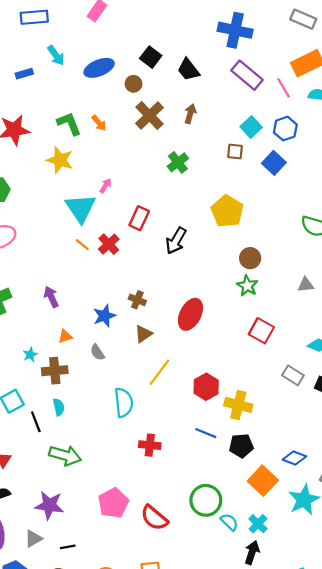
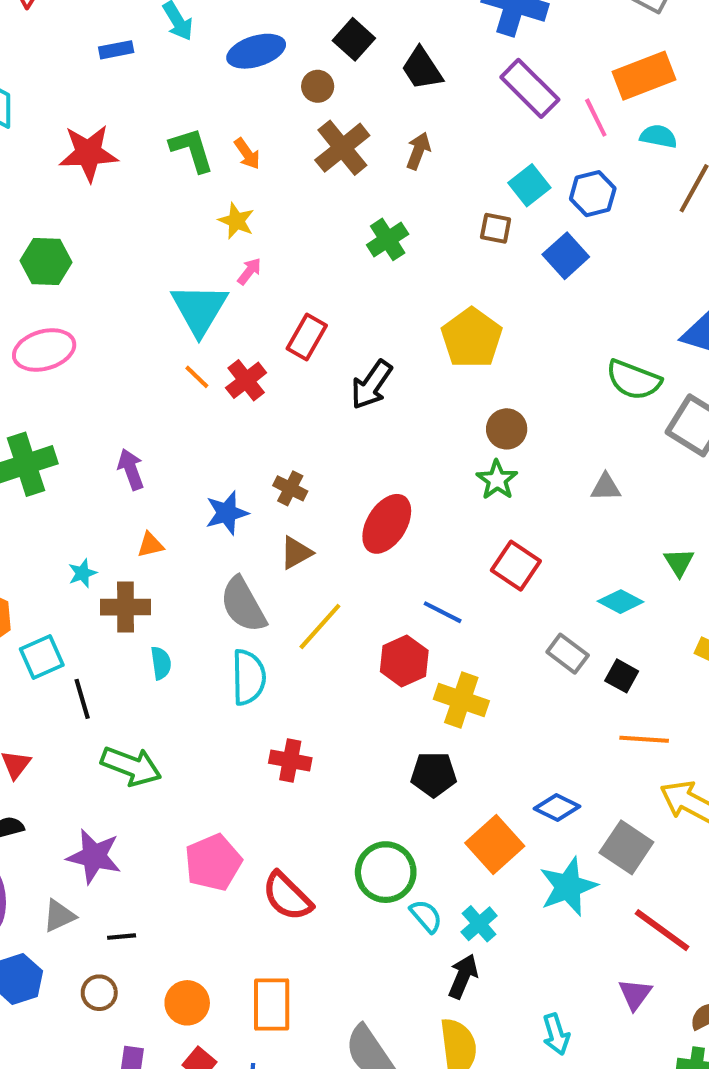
yellow star: (60, 160) -> (236, 221), moved, size x0.7
gray semicircle: (97, 352) -> (243, 605), moved, size x1.8
cyan semicircle: (59, 407) -> (161, 663), moved
blue line: (206, 433) -> (443, 612), moved
black pentagon: (241, 446) -> (434, 774), moved

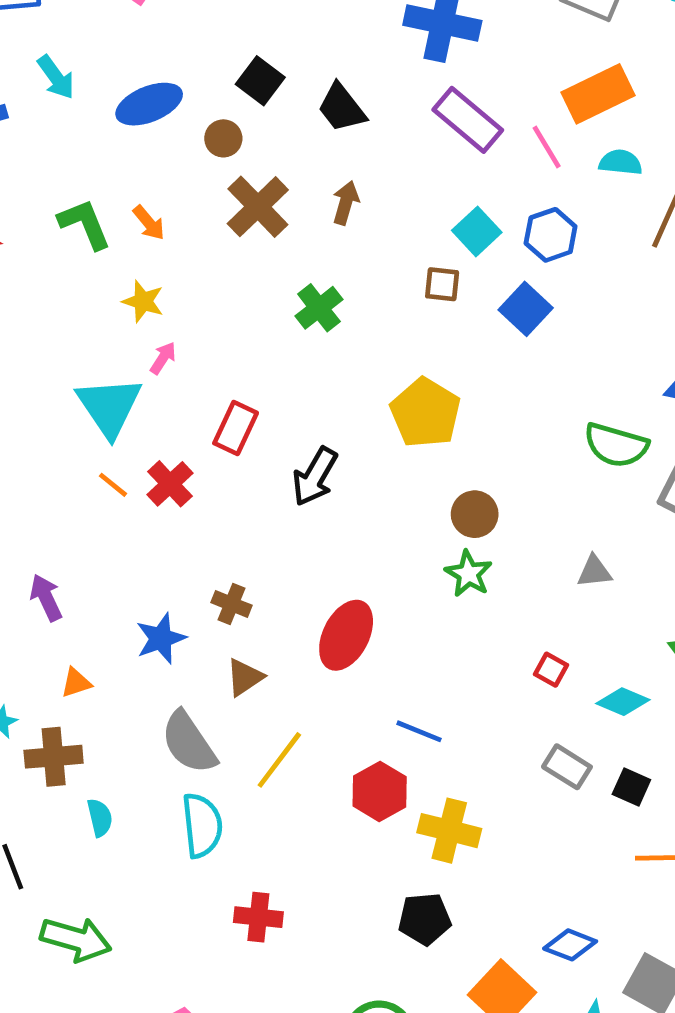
red square: (516, 566) -> (551, 670), moved, size x0.6

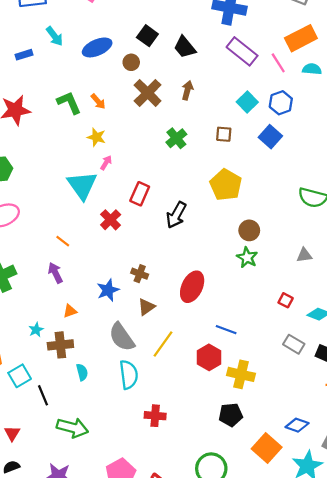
brown square: (442, 284) -> (224, 134), moved
orange line: (113, 485) -> (63, 241), moved

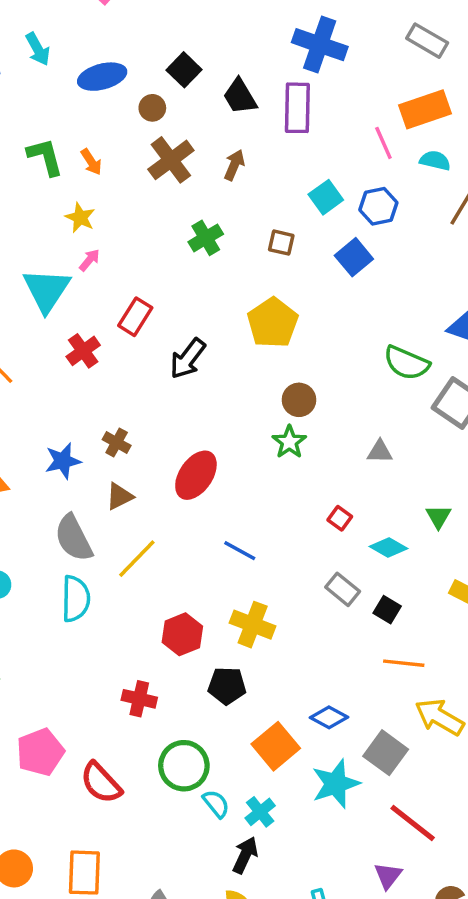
purple rectangle: (242, 51) -> (297, 108), moved, turned 44
red hexagon: (209, 357) -> (182, 634), moved
red cross: (155, 416) -> (139, 699), moved

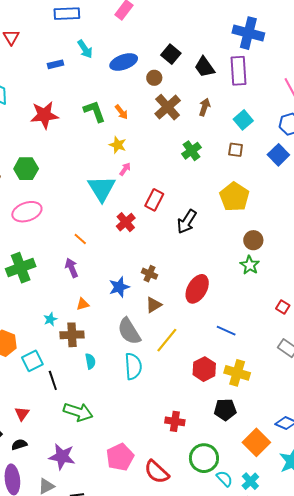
cyan square: (326, 197) -> (243, 120), moved
red hexagon: (182, 634) -> (204, 369), moved

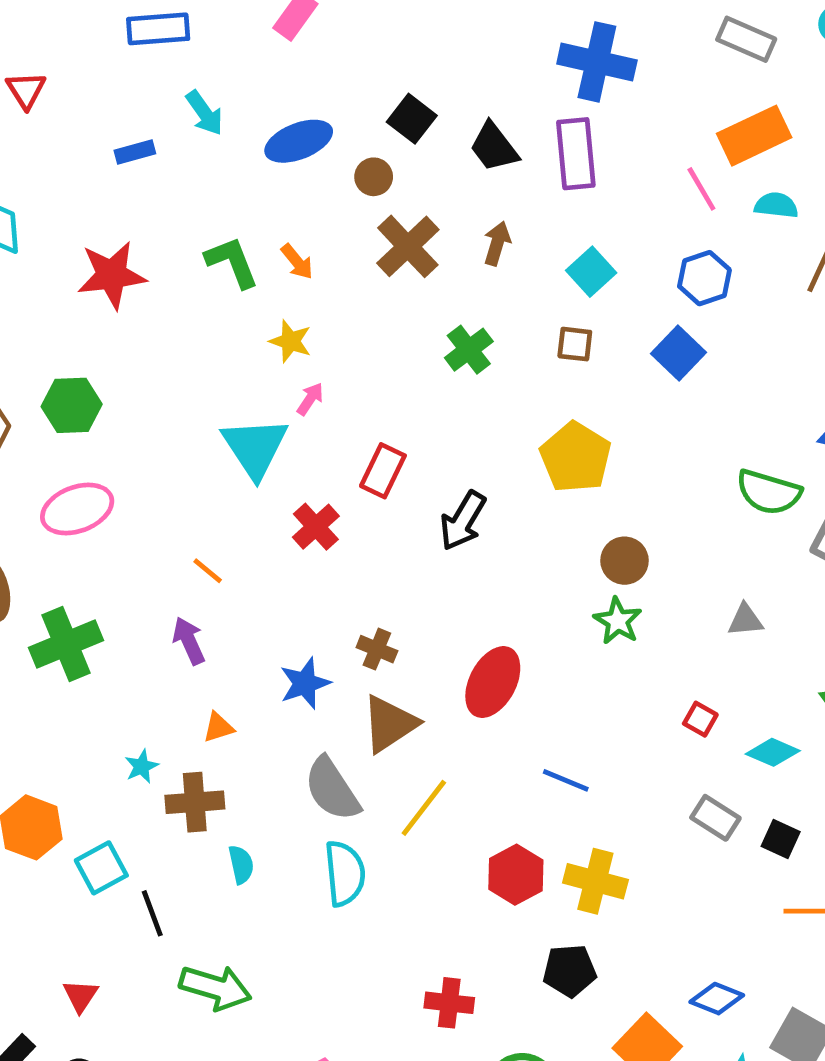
brown triangle: (154, 305) -> (389, 724), size x1.5

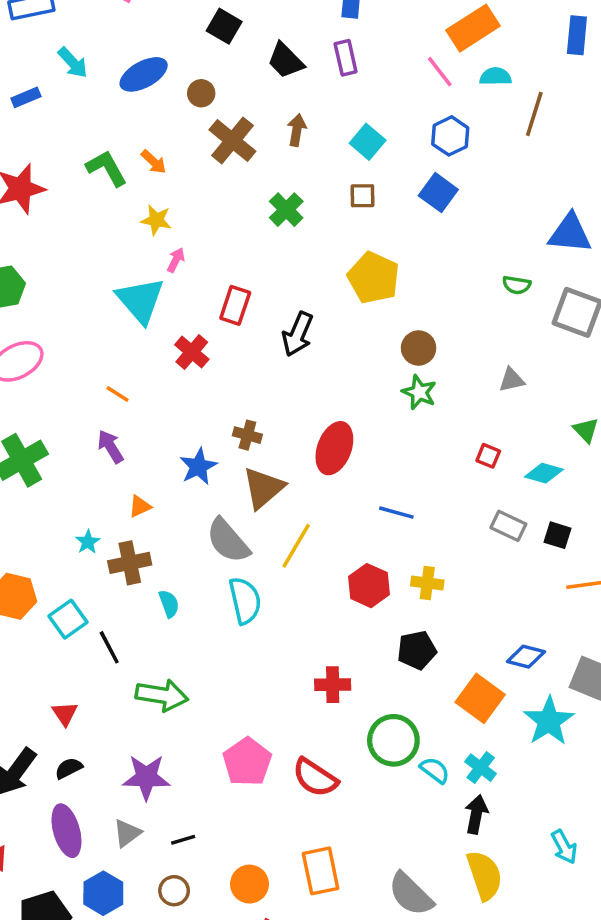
black square: (412, 119) -> (224, 26), moved
purple rectangle: (576, 154) -> (346, 58), size x0.7
green semicircle: (769, 492) -> (517, 285), size x0.6
yellow cross: (595, 881) -> (427, 583), size x0.7

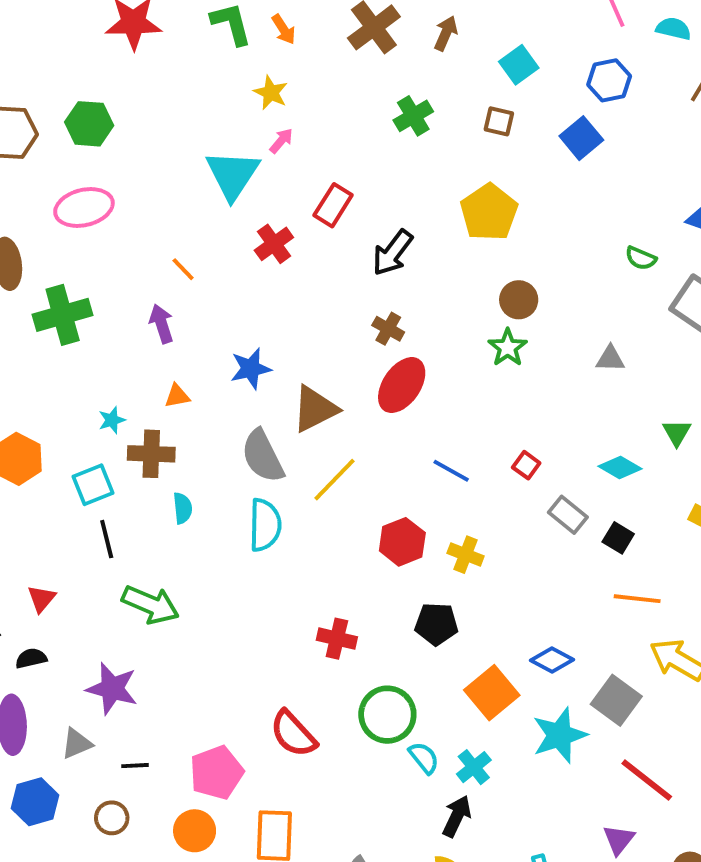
brown cross: (247, 435) -> (388, 329), moved
red square: (488, 456) -> (526, 465), moved
cyan square: (68, 619) -> (93, 485), moved
pink pentagon: (247, 762) -> (217, 772), moved

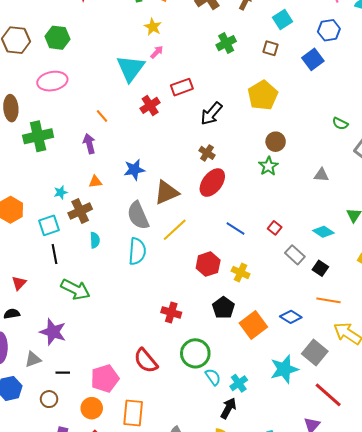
red rectangle: (333, 205) -> (182, 87), turned 35
brown cross: (151, 454) -> (80, 211), turned -30
black pentagon: (436, 624) -> (223, 308), turned 30
blue diamond: (552, 660) -> (291, 317), moved
orange square: (492, 693) -> (253, 325), moved

